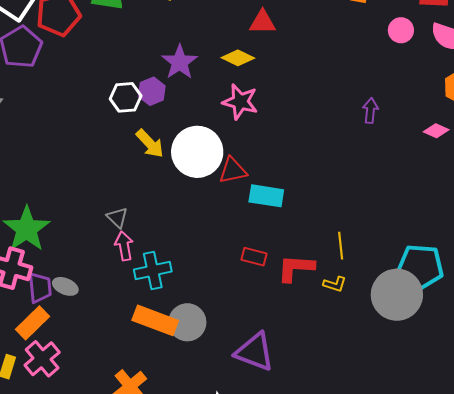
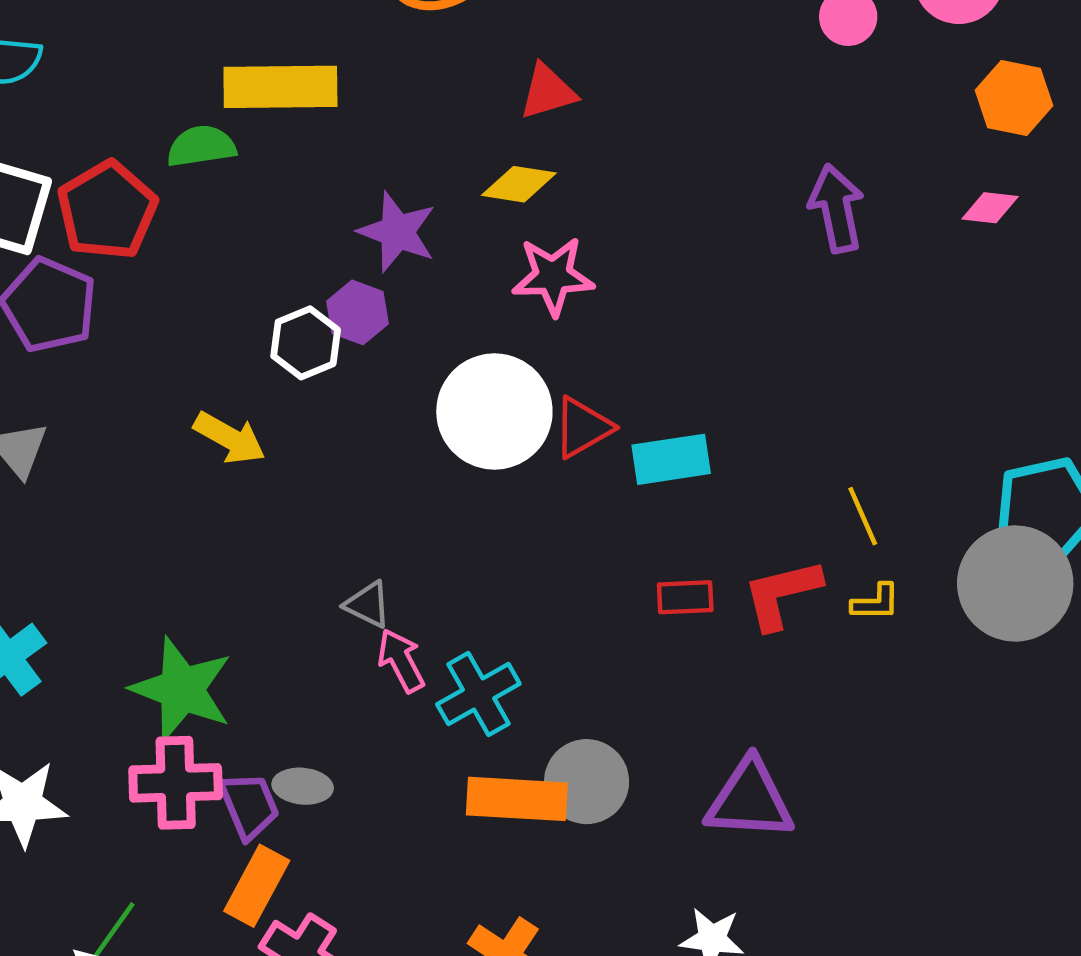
purple arrow: (370, 111) -> (836, 208), size x1.5
yellow arrow: (150, 144) -> (230, 438), moved

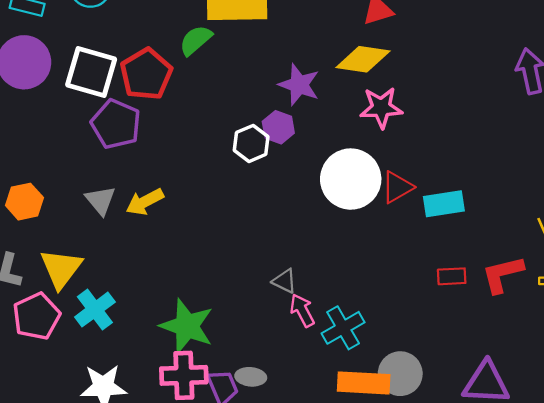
green semicircle: (201, 146) -> (196, 40), turned -32
yellow diamond: (519, 184) -> (363, 59), size x1.4
yellow arrow: (230, 438) -> (145, 202), moved, turned 123

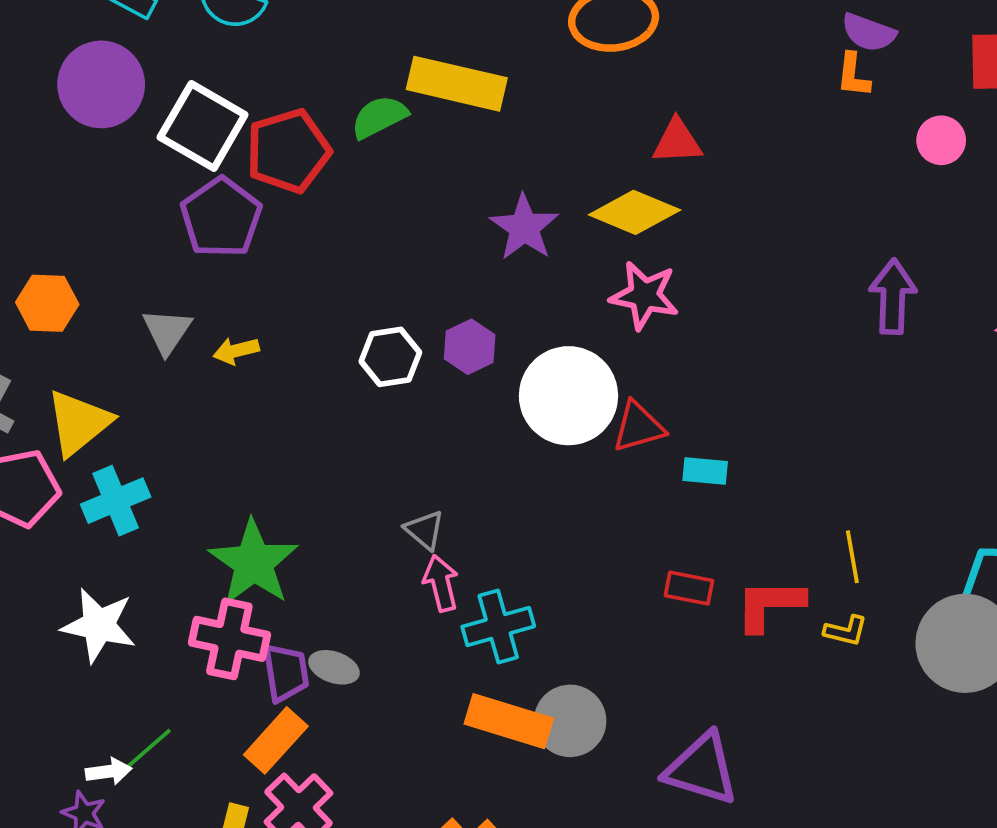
purple hexagon: (278, 127) -> (470, 347), moved
white hexagon: (251, 143) -> (390, 357), moved
yellow arrow: (145, 202) -> (236, 351), size x0.7
cyan rectangle: (444, 204) -> (705, 471), size x0.7

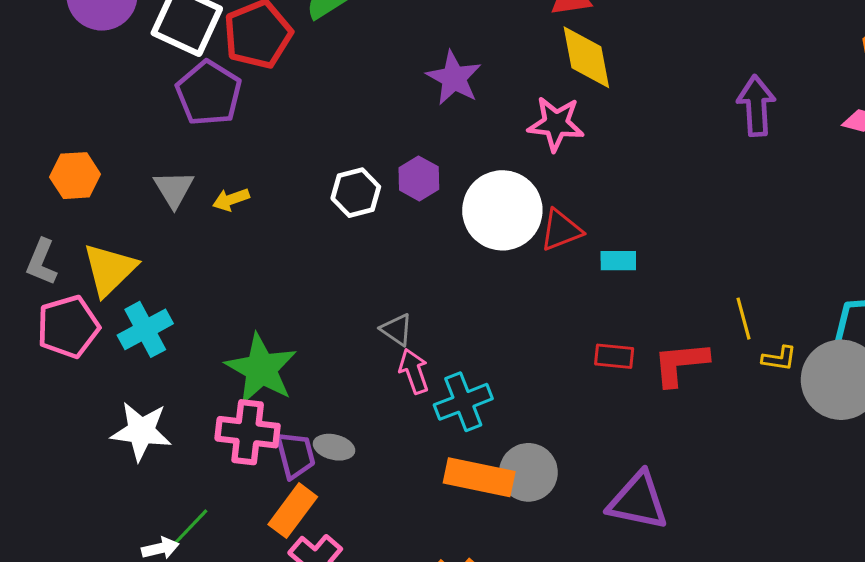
yellow diamond: (635, 212) -> (586, 57), moved, turned 62
yellow L-shape: (846, 631) -> (779, 358), moved

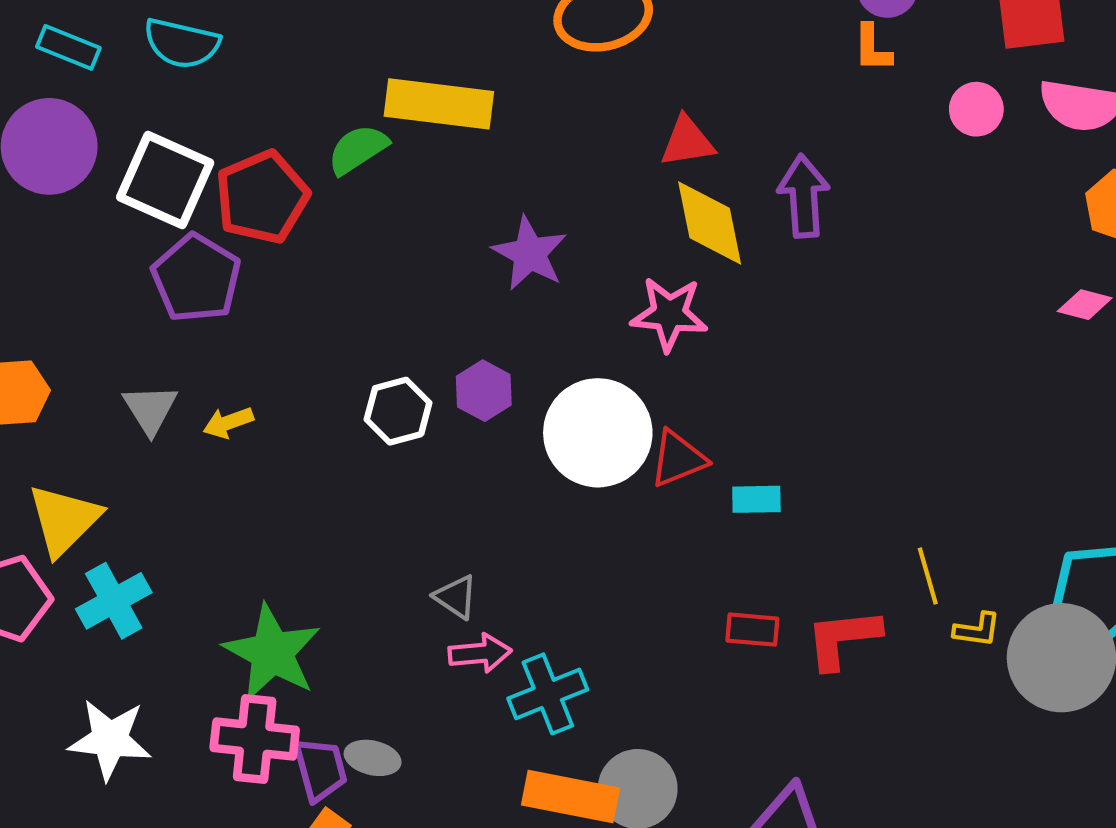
purple arrow: (756, 106) -> (804, 196), moved
pink arrow: (414, 371) -> (480, 653), turned 105

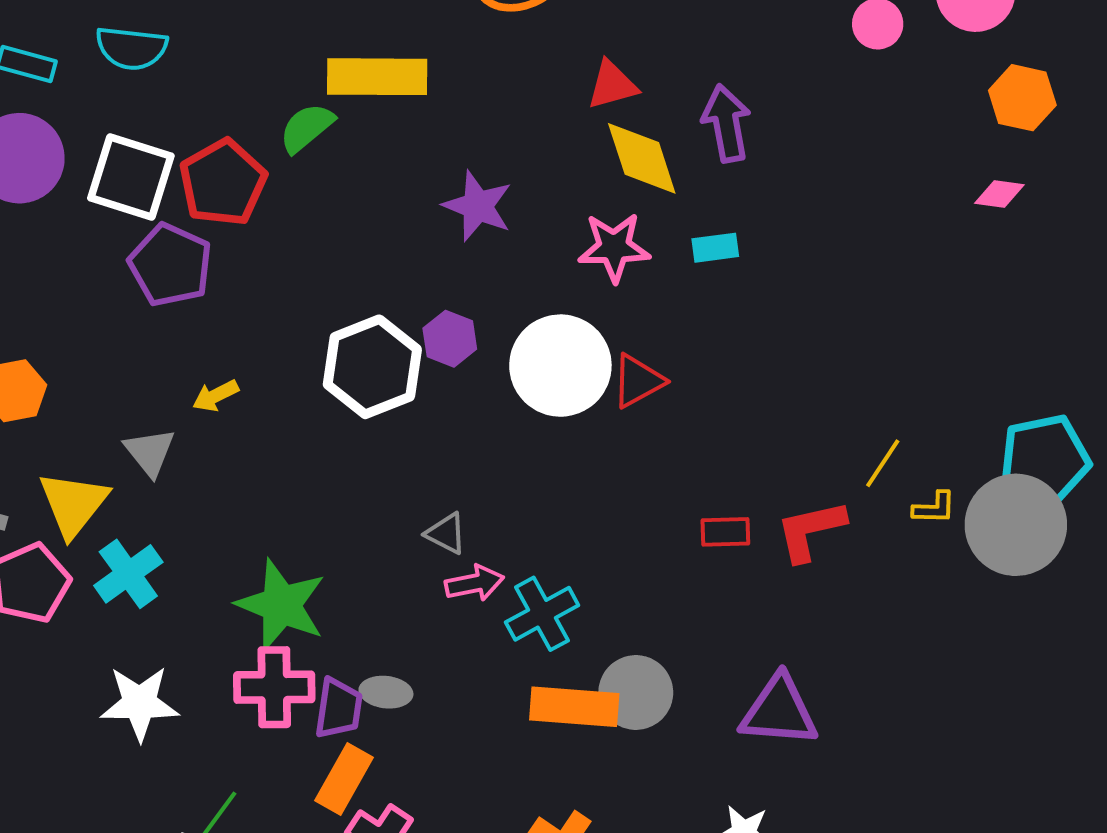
gray triangle: (150, 409) -> (150, 452), moved
white hexagon: (398, 411) -> (372, 367), size x1.6
cyan rectangle: (756, 499) -> (715, 248), moved
yellow line: (928, 576) -> (883, 463), turned 56
purple trapezoid: (320, 769) -> (339, 708), turned 30

